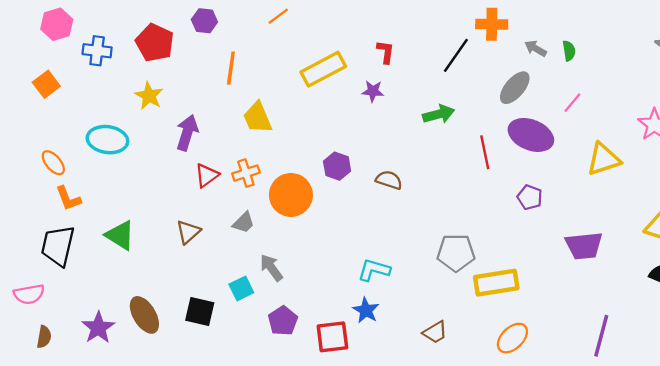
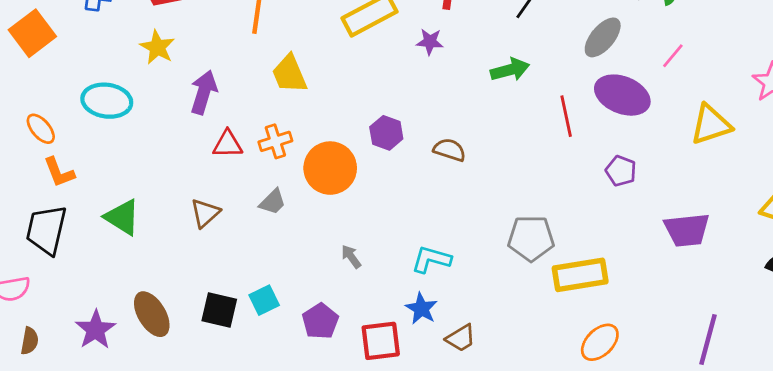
orange square: (46, 84) -> (32, 33), size x1.4
red triangle: (207, 175) -> (228, 144), turned 35
gray arrow: (271, 268) -> (351, 257), moved, size x0.7
cyan square: (241, 288) -> (264, 300), moved
brown trapezoid: (435, 332) -> (461, 338), moved

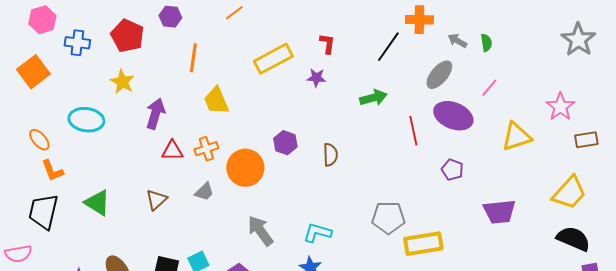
brown semicircle: (450, 150) -> (330, 155), turned 70
gray arrow: (351, 257) -> (260, 231), size x1.8

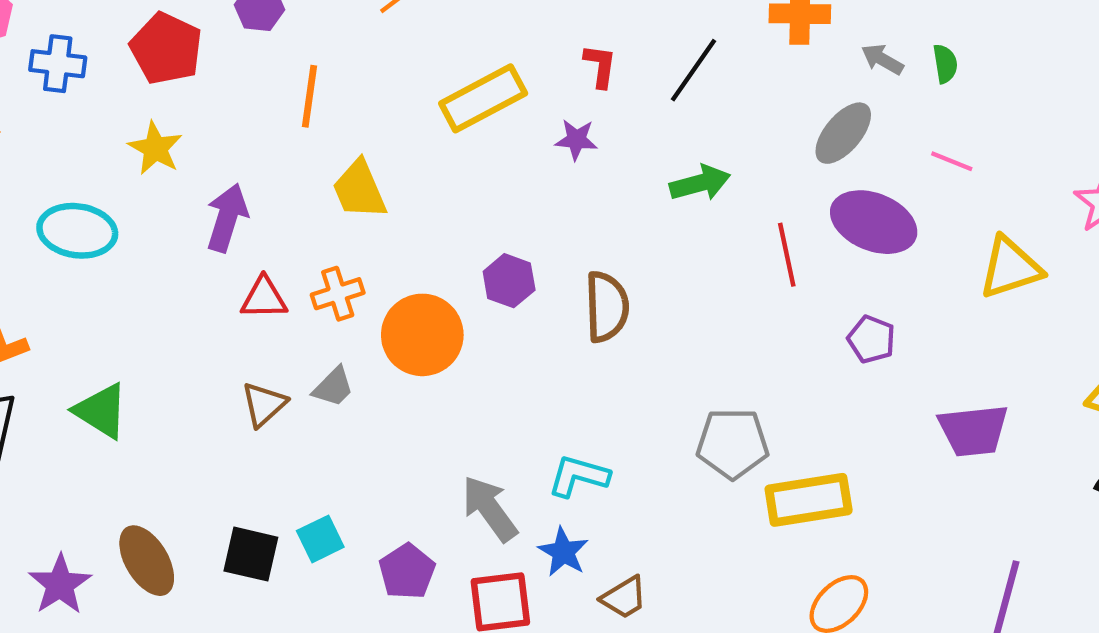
black line: (388, 47) -> (694, 70), moved
pink line: (489, 88) -> (952, 161), turned 72
brown semicircle: (330, 155) -> (607, 307), size x1.4
brown triangle: (156, 200) -> (264, 404), moved
gray arrow: (260, 231) -> (490, 509), moved

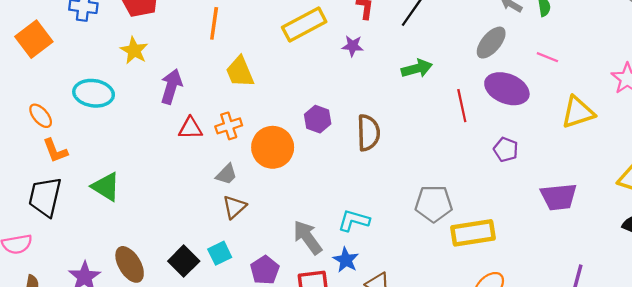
brown triangle: (264, 404) -> (234, 207), moved
black square: (251, 554) -> (184, 261), turned 32

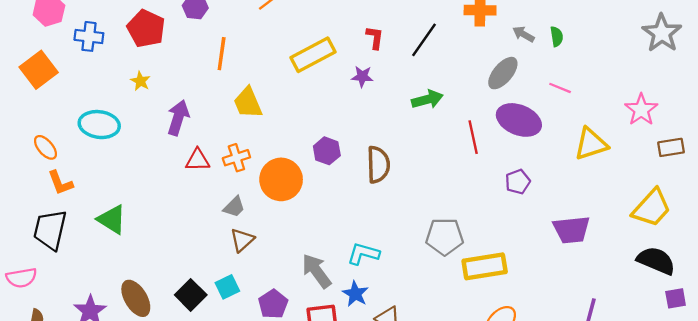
yellow star: (134, 50) -> (140, 81), size x0.7
purple pentagon: (506, 150) -> (518, 182), turned 30

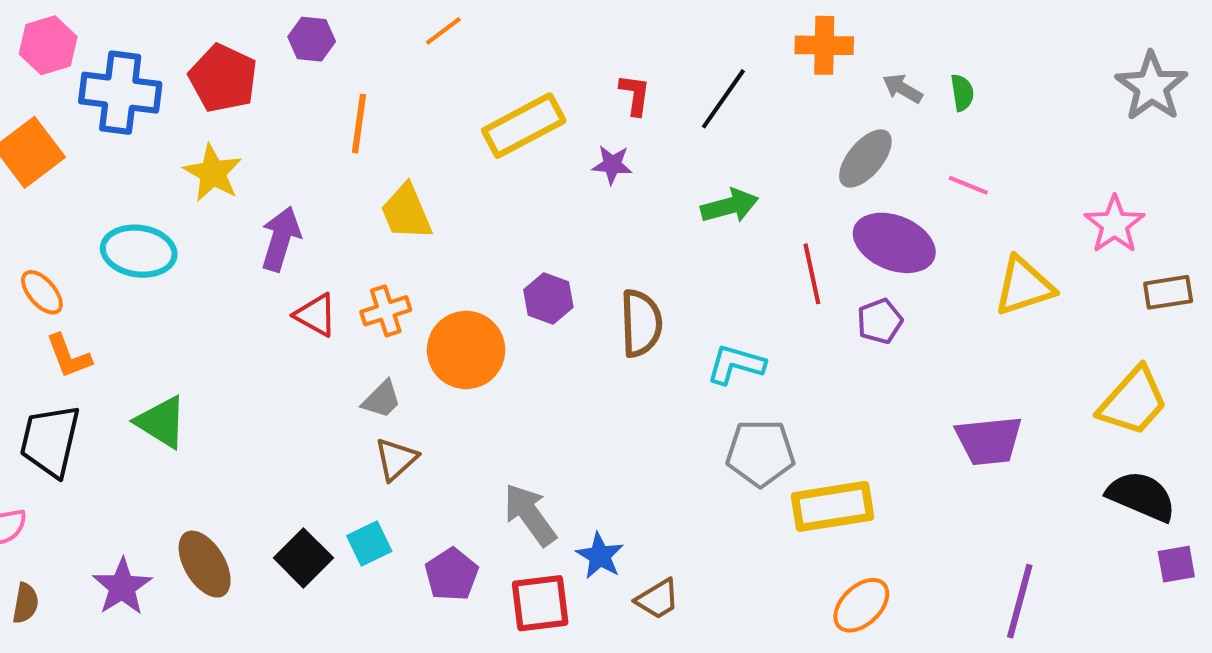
blue cross: (89, 36) -> (120, 93), size x1.5
yellow star: (140, 81) -> (213, 173), size x1.6
red triangle: (198, 160) -> (316, 315), turned 30
purple pentagon: (518, 182) -> (880, 321), moved
cyan L-shape: (363, 254) -> (736, 364), moved

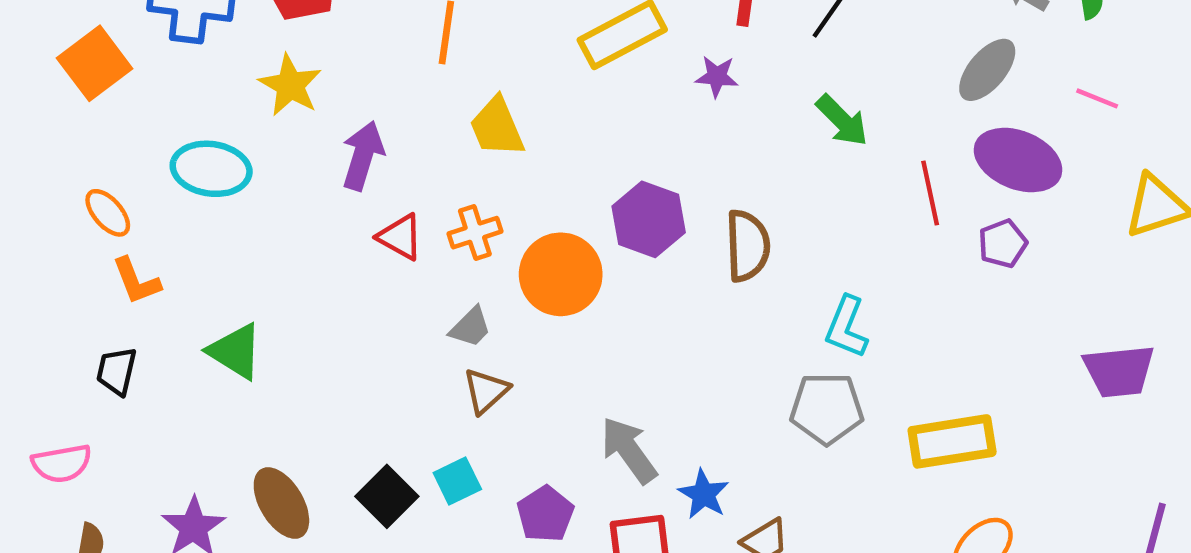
green arrow: (730, 206) -> (842, 120), turned 60
purple hexagon: (548, 299) -> (649, 219), size x1.4
cyan L-shape: (736, 364) -> (847, 327), moved, turned -84
black trapezoid: (50, 441) -> (117, 371), size x0.6
gray pentagon: (760, 453) -> (827, 408), moved

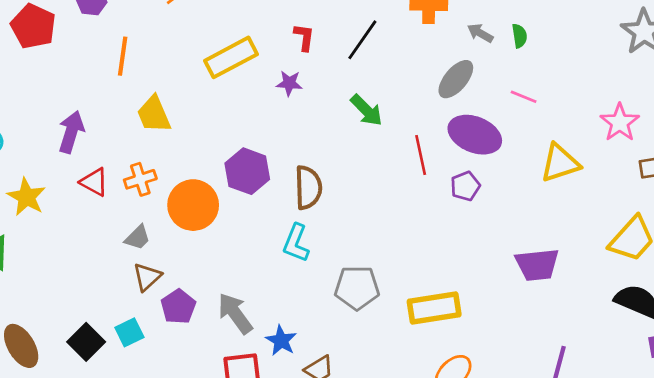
yellow star: (290, 85) -> (27, 197), moved
cyan L-shape: (847, 327) -> (296, 243), moved
purple pentagon: (545, 514) -> (178, 307), moved

